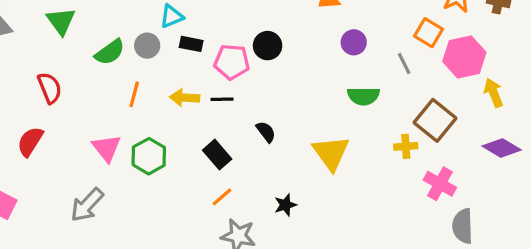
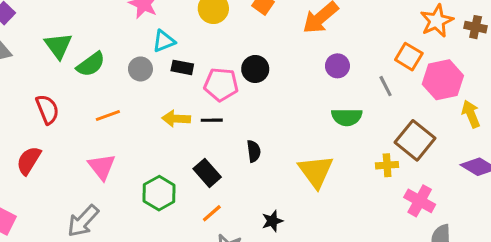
green semicircle: (110, 52) -> (91, 64), moved
orange line: (134, 94) -> (108, 116), moved, turned 55
black semicircle: (266, 132) -> (254, 151), turned 30
green hexagon: (149, 156) -> (159, 193), moved

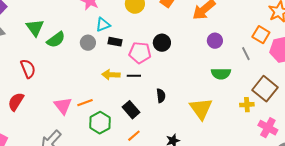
orange line: (108, 116) -> (85, 103), moved

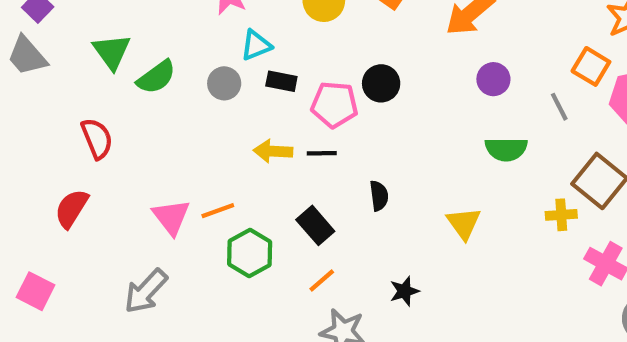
yellow triangle: (201, 109) -> (464, 223), size x0.7

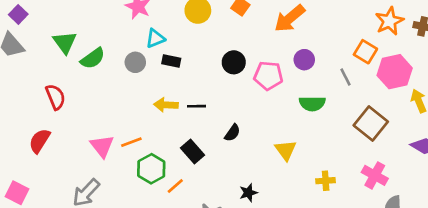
pink pentagon: (334, 105) -> (268, 76), moved
black semicircle: (379, 196) -> (232, 133), turned 42
yellow cross: (561, 215) -> (326, 181), moved
orange line: (322, 281) -> (175, 186), moved

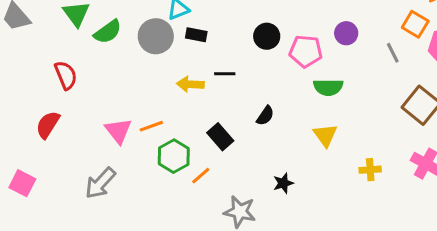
gray circle: (135, 62) -> (156, 36), size x1.5
green semicircle: (312, 104) -> (328, 87), moved
black line: (196, 106) -> (225, 74), moved

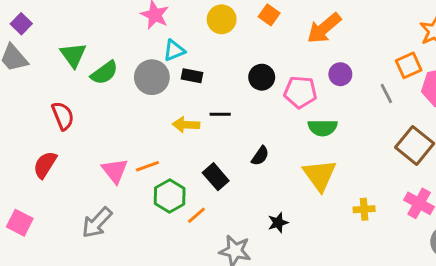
orange square: (415, 24) -> (409, 65), turned 35
yellow triangle: (325, 135) -> (320, 175), size x1.4

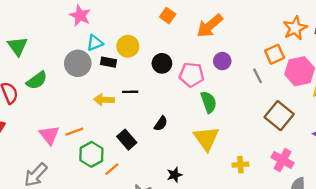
yellow circle: (222, 19) -> (128, 46), moved
green semicircle: (104, 73) -> (37, 80), moved
green semicircle: (323, 128) -> (209, 102), turned -110

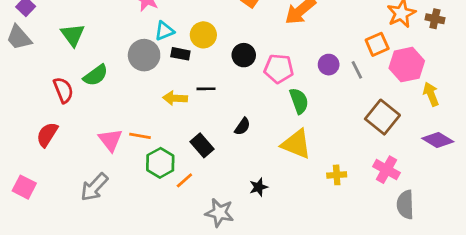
purple circle: (222, 61) -> (329, 65), moved
orange line: (74, 132) -> (140, 136), turned 30
yellow triangle: (206, 138) -> (296, 144), turned -32

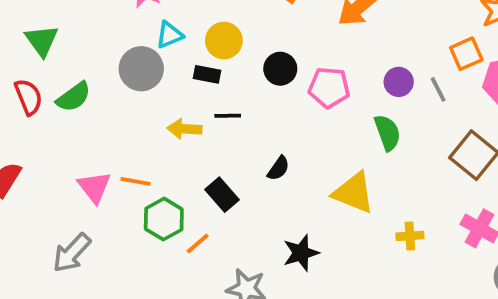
black rectangle: (180, 54) -> (207, 74), moved
red semicircle: (63, 90) -> (29, 97), moved
green semicircle: (299, 101) -> (387, 133), moved
black star: (259, 187) -> (301, 253), size x1.4

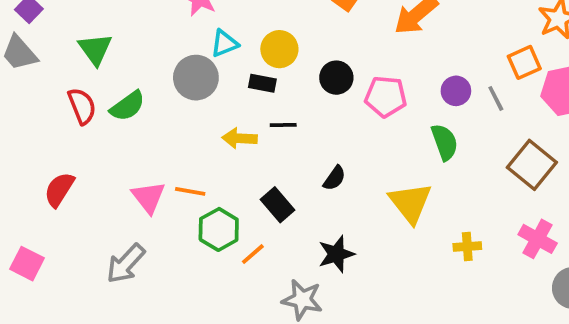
yellow triangle: (354, 193) -> (410, 203), turned 30
black star: (301, 253) -> (336, 254), moved

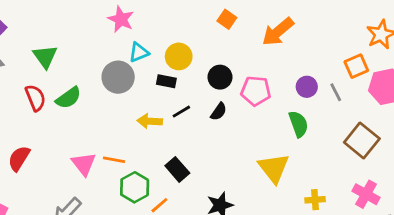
black line: (283, 125) -> (181, 112), turned -30
black semicircle: (334, 178) -> (219, 112), moved

